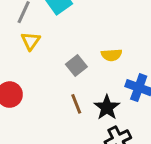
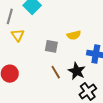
gray square: (76, 65) -> (51, 46), turned -32

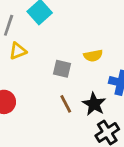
yellow triangle: (18, 35) -> (18, 51), turned 40

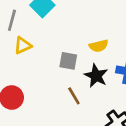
black star: (94, 104) -> (96, 76), moved

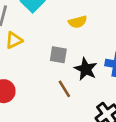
yellow semicircle: (99, 46) -> (78, 22), moved

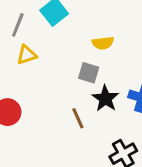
gray square: (58, 55) -> (89, 73), moved

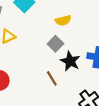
gray square: (89, 73) -> (55, 44), turned 35

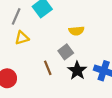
brown line: (52, 78) -> (48, 68), moved

